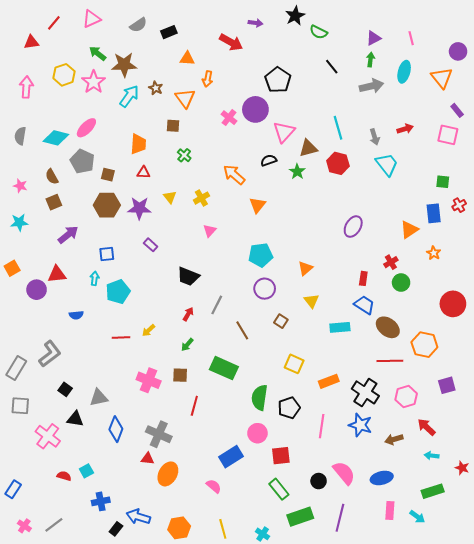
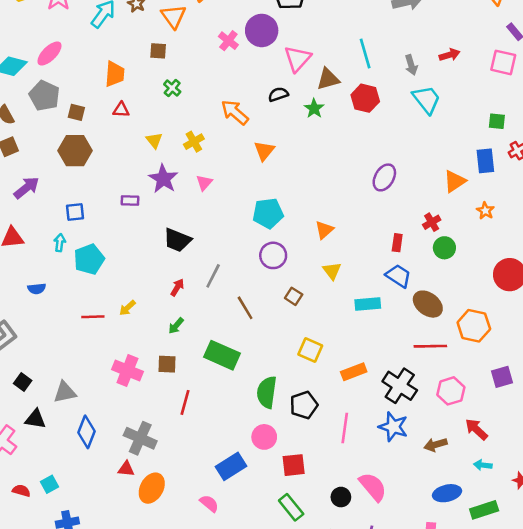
purple star: (139, 208) -> (163, 179), moved, turned 30
purple rectangle: (151, 245) -> (130, 200), turned -40
blue ellipse: (382, 478) -> (447, 493), moved

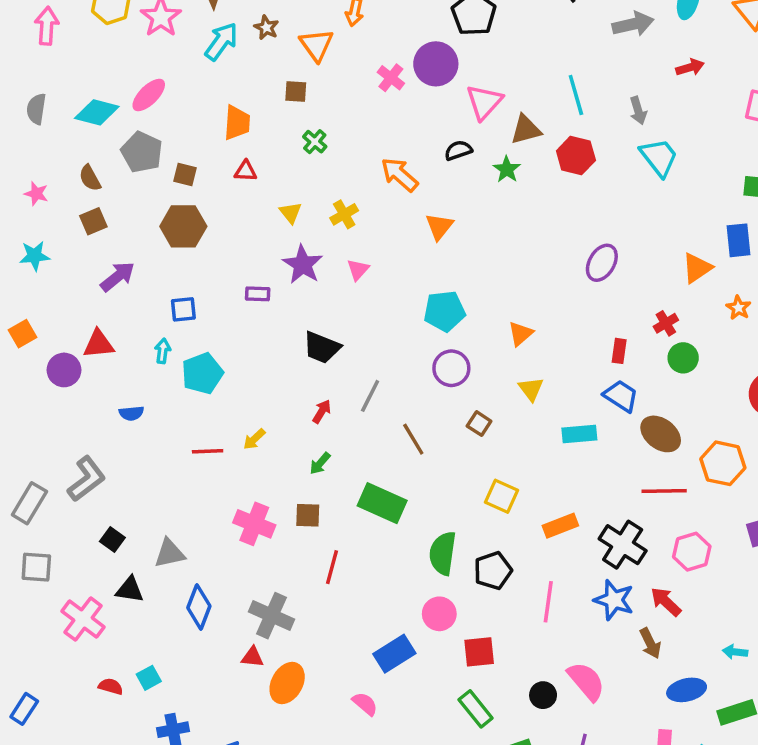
red arrow: (450, 55) -> (690, 67), moved
red arrow: (476, 429) -> (666, 602), moved
brown arrow: (435, 445) -> (650, 643), moved, turned -100

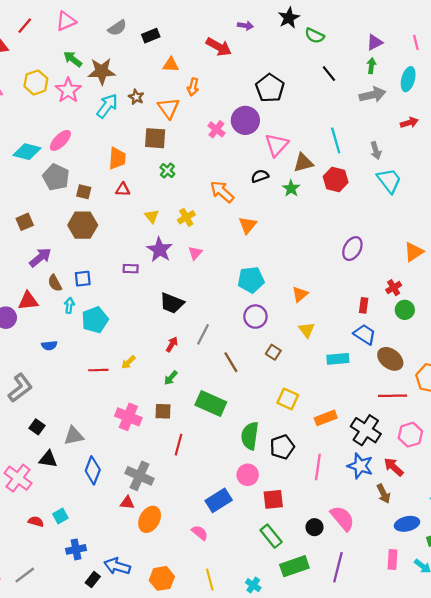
brown square: (296, 92) -> (155, 138), size x1.5
brown semicircle: (90, 178) -> (55, 283), moved

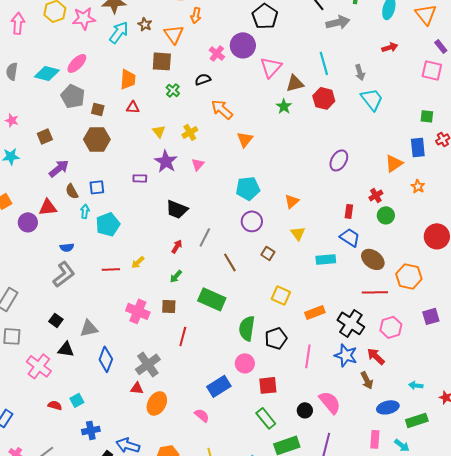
pink star: (68, 90) -> (84, 18), turned 30
gray arrow: (372, 95) -> (338, 22), moved
black semicircle: (260, 176) -> (203, 79), moved
gray L-shape: (20, 388) -> (64, 274), moved
gray cross: (140, 476) -> (148, 364), turned 30

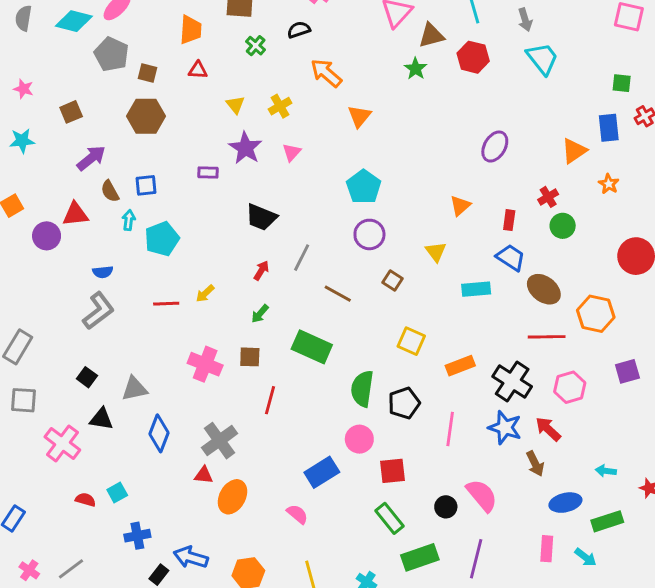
cyan pentagon: (248, 188) -> (364, 187), turned -30
orange triangle: (292, 201) -> (460, 206), moved
brown line: (230, 262) -> (338, 294), turned -30

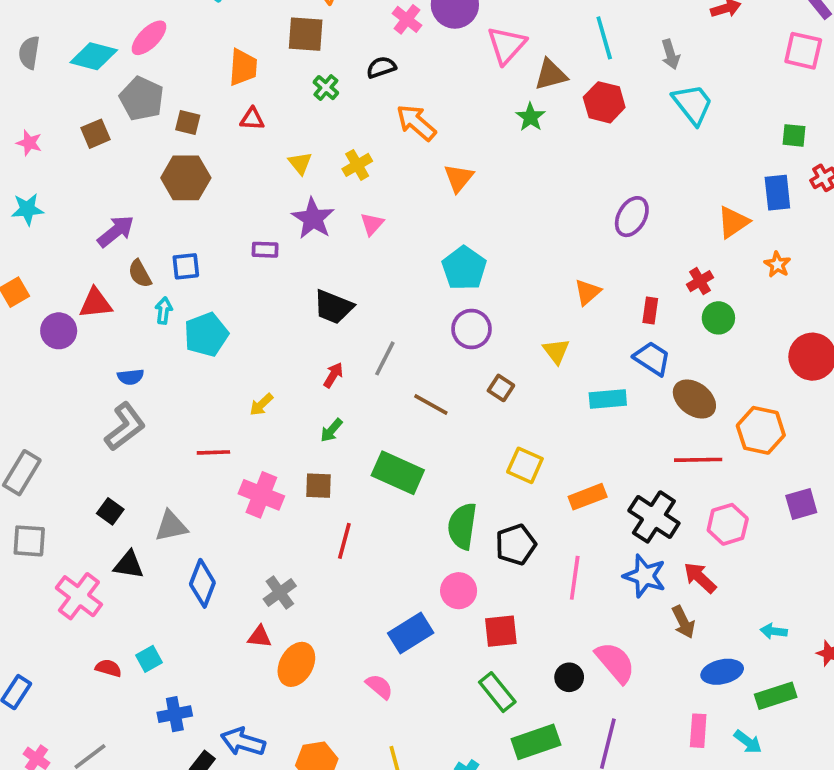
brown square: (71, 112) -> (96, 134), moved
red line: (166, 304) -> (213, 452), moved
gray cross: (220, 441) -> (280, 593), size x0.7

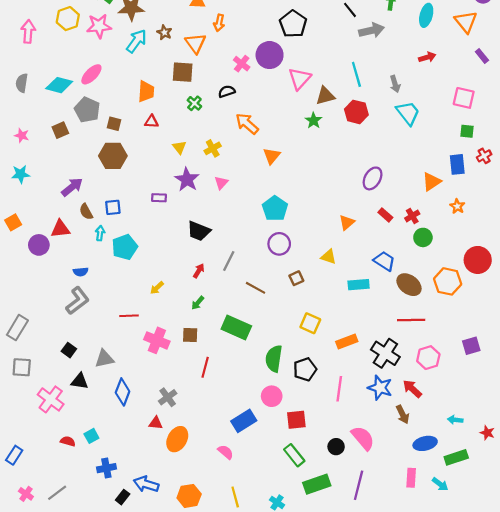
pink square: (803, 51) -> (464, 98), moved
red rectangle: (650, 311) -> (385, 215), moved, turned -56
yellow triangle: (556, 351) -> (329, 257), turned -35
brown square: (501, 388) -> (296, 278), turned 32
orange hexagon: (761, 430) -> (448, 281), moved

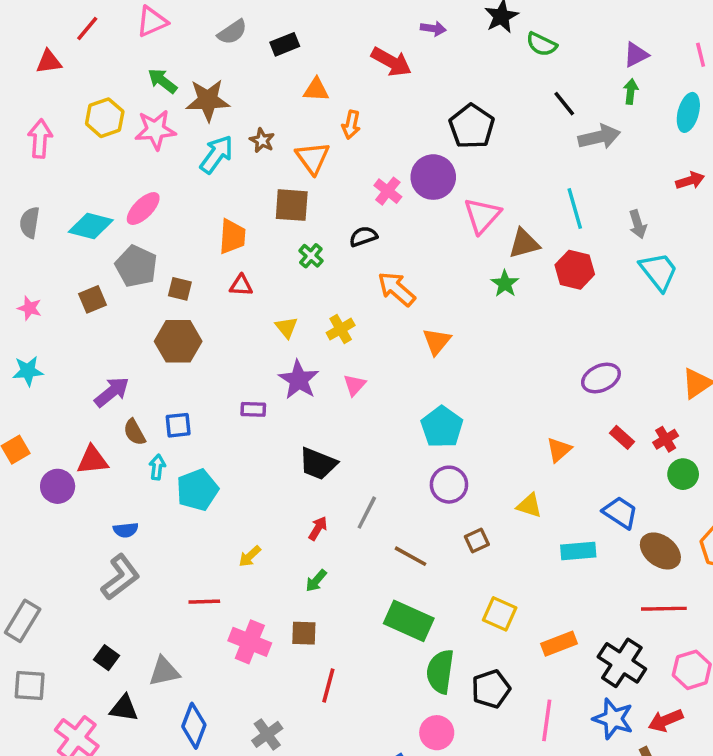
purple ellipse: (373, 178) -> (601, 378), turned 35
green rectangle: (236, 328) -> (409, 621), moved
red arrow: (412, 389) -> (666, 720), turned -66

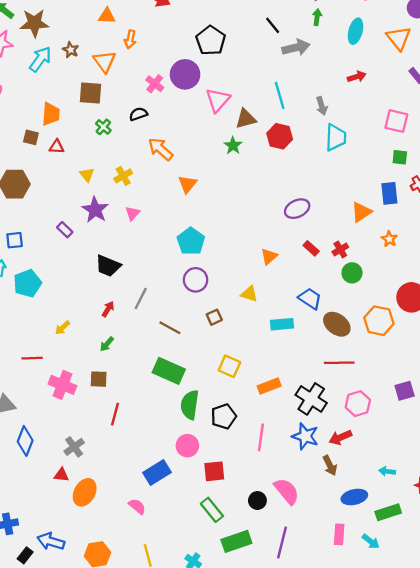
cyan trapezoid: (659, 271) -> (336, 137), turned 40
brown square: (180, 289) -> (31, 137), moved
purple rectangle: (253, 409) -> (65, 230), turned 42

